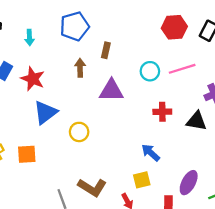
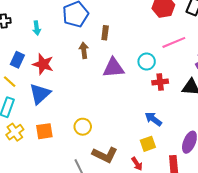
cyan circle: (150, 71) -> (147, 62), moved
blue triangle: (45, 112) -> (40, 94), moved
yellow circle: (79, 132) -> (83, 127), moved

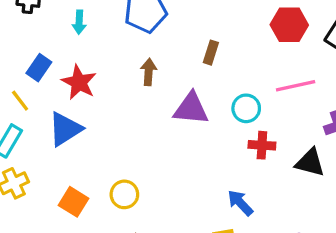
brown rectangle: (105, 33) -> (211, 53), moved
orange square: (44, 131) -> (73, 202), moved, turned 30

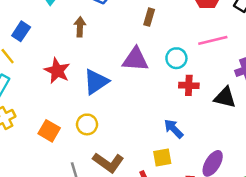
brown arrow: (149, 72) -> (80, 27), moved
red star: (79, 82) -> (57, 71), moved
blue triangle: (65, 129) -> (96, 82), moved

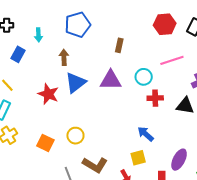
blue rectangle: (21, 31) -> (18, 54), moved
blue triangle: (96, 82) -> (76, 83), moved

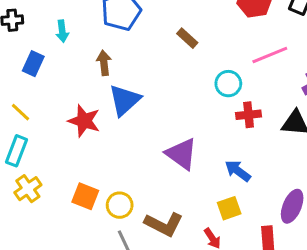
brown rectangle: (119, 45) -> (187, 38), turned -56
purple triangle: (111, 80) -> (181, 154), moved, turned 40
yellow circle: (75, 136) -> (120, 205), moved

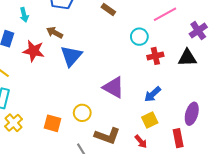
brown arrow: (104, 63) -> (55, 33), turned -49
red star: (84, 121) -> (34, 51), moved
blue arrow: (238, 171) -> (153, 94), turned -72
yellow circle: (120, 205) -> (82, 113), moved

